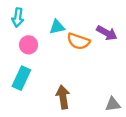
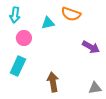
purple arrow: (107, 33) -> (91, 47), moved
orange semicircle: (78, 41) -> (71, 14), moved

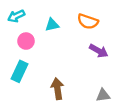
orange semicircle: (71, 14) -> (88, 22), moved
cyan arrow: (15, 15) -> (16, 16), turned 56

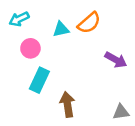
orange semicircle: (88, 22) -> (89, 23), moved, turned -60
cyan rectangle: (19, 71) -> (39, 80), moved

